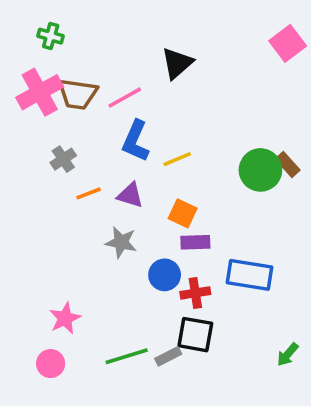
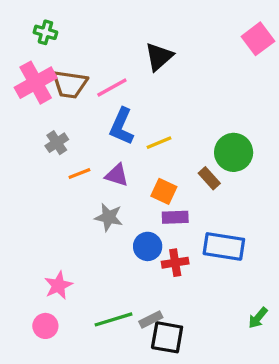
brown rectangle: (288, 165) -> (209, 178), moved
black square: (195, 335) -> (167, 337), moved

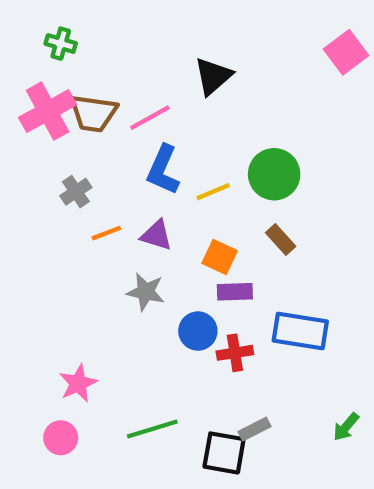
green circle: (234, 152) -> (274, 174), moved
gray rectangle: (151, 319) -> (255, 429), moved

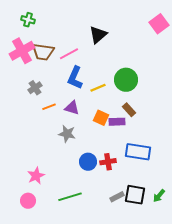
purple rectangle: (235, 292) -> (117, 122), moved
blue circle: (198, 331) -> (88, 162), moved
black square: (224, 453) -> (135, 195), moved

